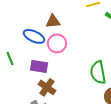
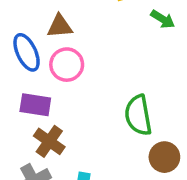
blue ellipse: (34, 36) -> (27, 52), turned 40

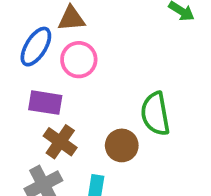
blue ellipse: (27, 52) -> (36, 47), turned 57
brown circle: (164, 157) -> (122, 145), moved

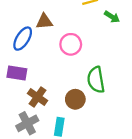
pink circle: (79, 60) -> (71, 44), moved
purple rectangle: (45, 103) -> (17, 73), moved

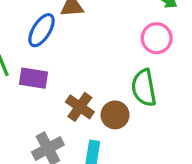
pink circle: (71, 44) -> (157, 38), moved
brown cross: (38, 97) -> (80, 107), moved

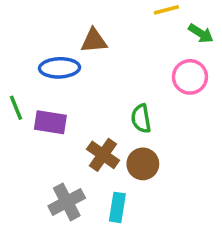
blue ellipse: (42, 30) -> (59, 68), turned 56
green semicircle: (144, 88) -> (141, 119), moved, size x0.7

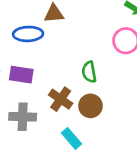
gray cross: (67, 202) -> (23, 117), moved, turned 30
cyan rectangle: (117, 207) -> (71, 138), turned -50

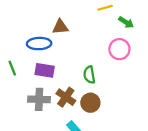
purple rectangle: (21, 75) -> (45, 70), moved
gray cross: (23, 117) -> (39, 99), moved

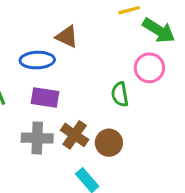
green arrow: (126, 22) -> (159, 30), size x1.5
brown triangle: (60, 27) -> (67, 37), turned 30
green semicircle: (89, 75) -> (120, 94), moved

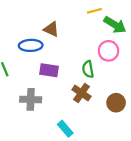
purple rectangle: (45, 97) -> (49, 70), moved
brown cross: (75, 135) -> (81, 93), moved
brown circle: (109, 143) -> (116, 103), moved

